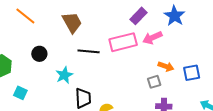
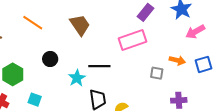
pink arrow: (152, 38) -> (195, 32), moved
black line: (89, 51) -> (99, 66), moved
gray square: (154, 82) -> (157, 73), moved, turned 32

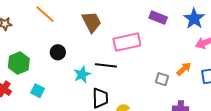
purple rectangle: (146, 12) -> (158, 18), turned 66
pink rectangle: (133, 40) -> (127, 42), moved
orange arrow: (177, 60) -> (184, 69), turned -63

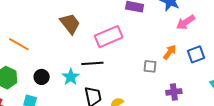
orange line: (45, 14) -> (19, 44), moved
black circle: (58, 52) -> (42, 77), moved

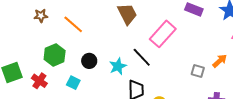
pink rectangle: (109, 37) -> (163, 34), turned -36
black line: (92, 63) -> (142, 57), turned 40

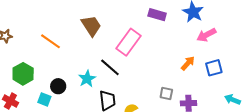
orange line: (73, 24) -> (51, 41), moved
black circle: (89, 61) -> (58, 86), moved
gray square: (198, 71) -> (166, 94), moved

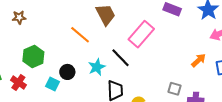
orange line: (51, 41) -> (80, 35), moved

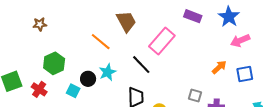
cyan star: (97, 67) -> (108, 72), moved

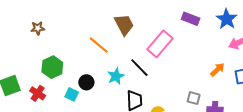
cyan star: (108, 72) -> (116, 76), moved

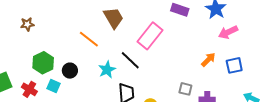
black circle: (86, 82) -> (70, 71), moved
cyan square: (72, 94) -> (53, 86), moved

